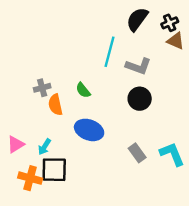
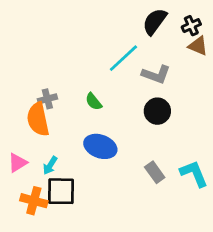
cyan line: (110, 52) -> (123, 58), turned 32
orange semicircle: (55, 105) -> (38, 119), moved, size x1.4

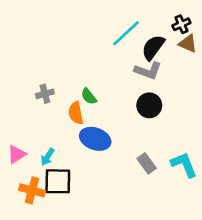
black semicircle: (155, 22) -> (153, 47), moved
cyan line: (123, 58) -> (126, 33), moved
orange semicircle: (38, 119) -> (76, 113), moved, size x0.7

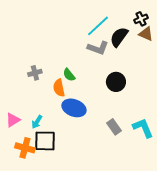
gray L-shape: (148, 71) -> (98, 48), moved

